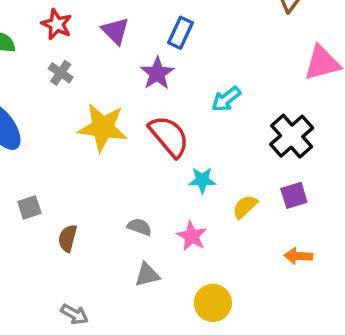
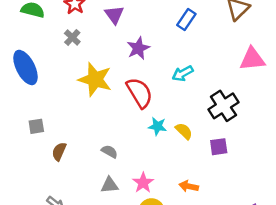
blue rectangle: (181, 33) -> (186, 19), moved
yellow semicircle: (245, 207) -> (184, 131), moved, turned 78
pink star: (192, 236) -> (143, 183), moved
orange arrow: (298, 256) -> (189, 186), moved

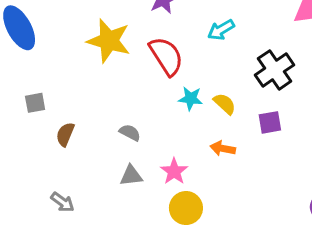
orange arrow: (189, 186) -> (223, 148), moved

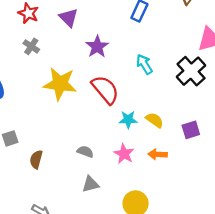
cyan arrow: (221, 30) -> (144, 64), turned 96
black cross: (275, 70) -> (191, 71), moved
pink star: (174, 171) -> (124, 154), moved

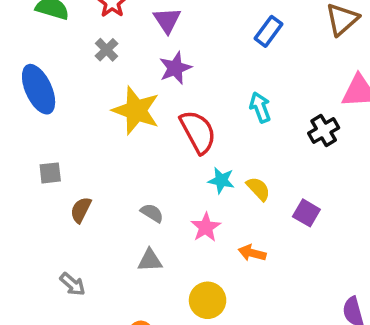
purple star: (97, 47) -> (175, 68), moved
black cross: (191, 71) -> (324, 131), size x0.7
purple square: (191, 130) -> (306, 213), turned 36
orange arrow: (158, 154) -> (252, 253), moved

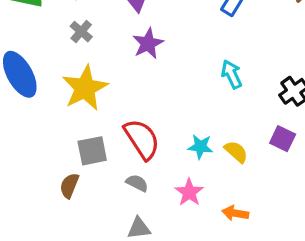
yellow star: (136, 110) -> (85, 88), moved, turned 30
red semicircle: (198, 132) -> (142, 139), moved
gray square: (50, 173) -> (92, 151), moved, size x1.4
purple square: (306, 213) -> (283, 139), moved

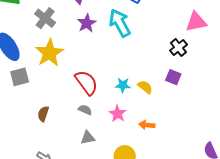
gray cross: (81, 32) -> (45, 18), size x1.5
cyan arrow: (232, 74) -> (120, 23), moved, size x1.6
gray square: (92, 151) -> (20, 77), moved

